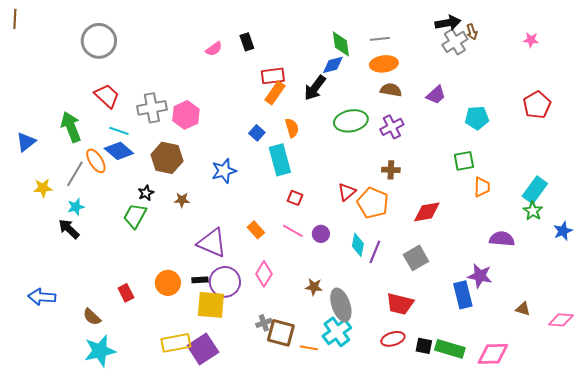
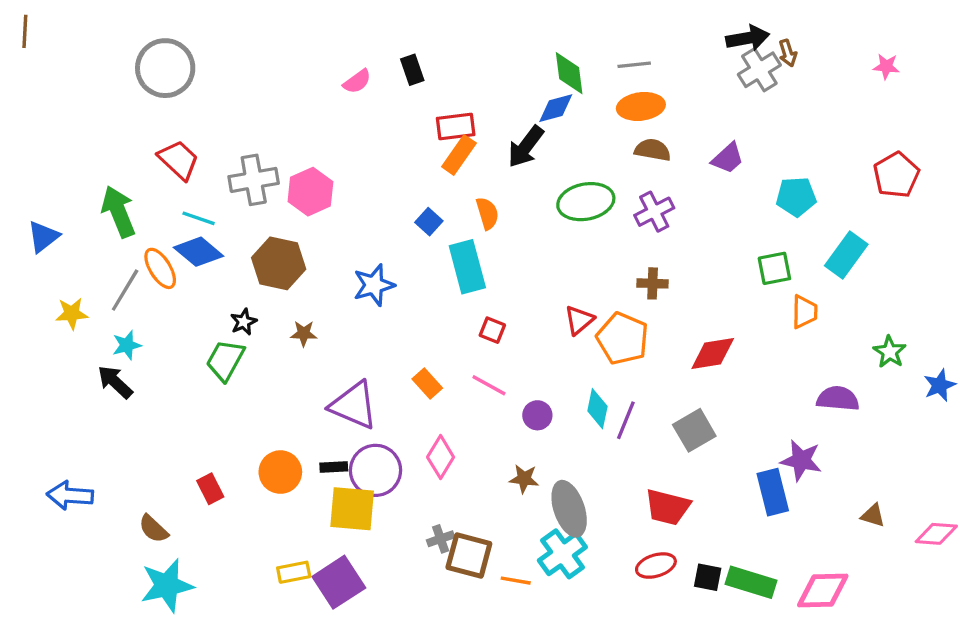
cyan rectangle: (535, 190) -> (846, 255), moved
purple circle: (321, 234) -> (537, 415), moved
yellow rectangle: (176, 343) -> (294, 572), size x0.7

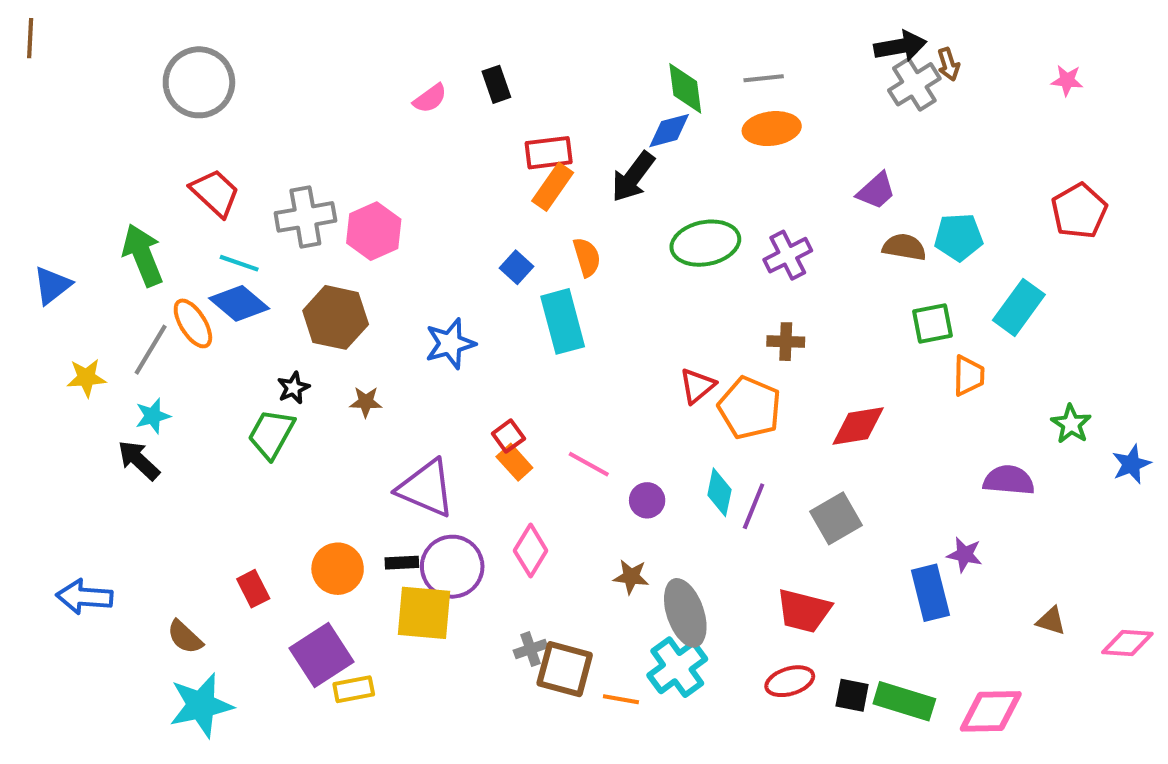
brown semicircle: (653, 150) -> (904, 247), moved
red square: (492, 330) -> (508, 436), moved, turned 32
purple star: (801, 460) -> (965, 555), size x0.7
purple square: (339, 582) -> (322, 655), moved

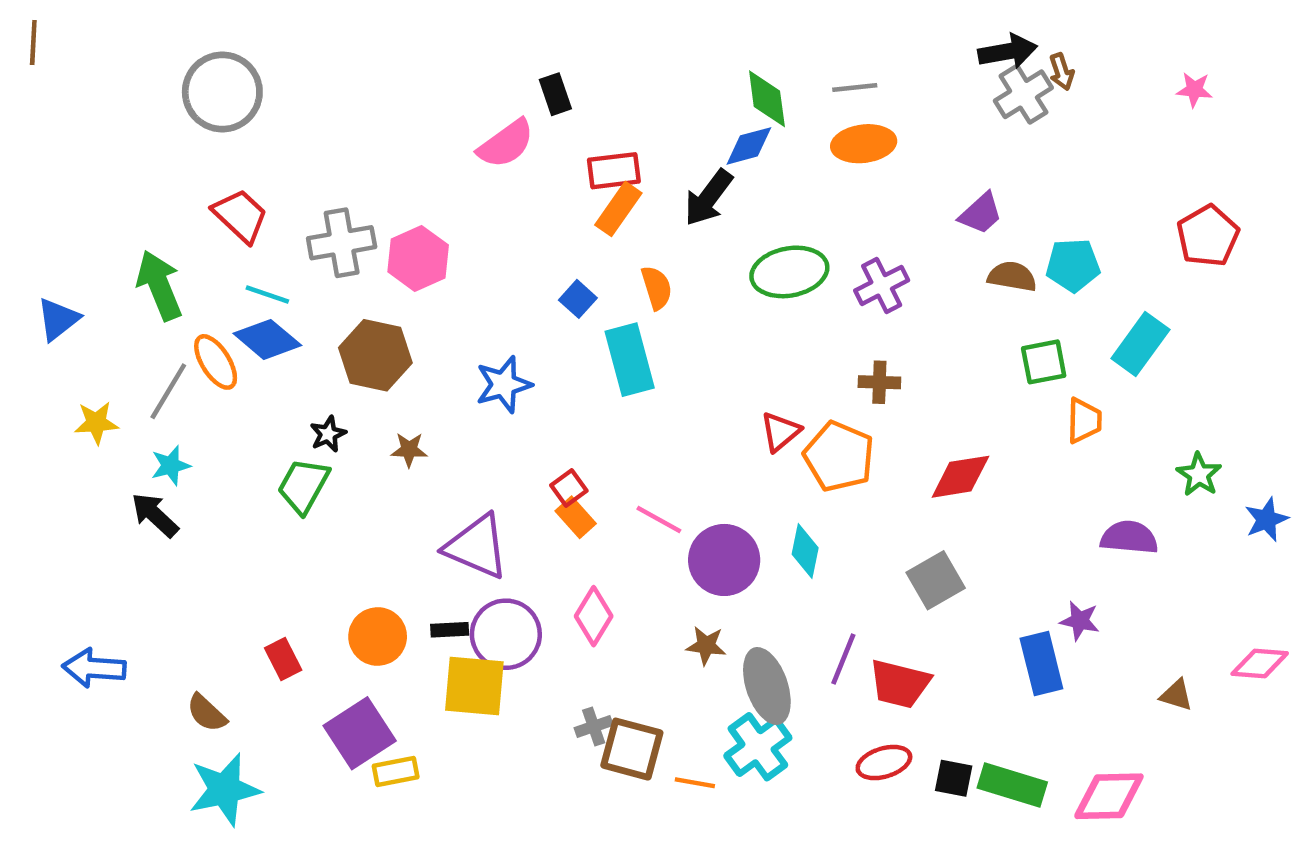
pink semicircle: (430, 98) -> (506, 144), moved, size x1.5
purple circle: (647, 500) -> (724, 560), size x1.8
purple line: (754, 506) -> (843, 659), moved
pink diamond: (1127, 643) -> (1260, 664), moved

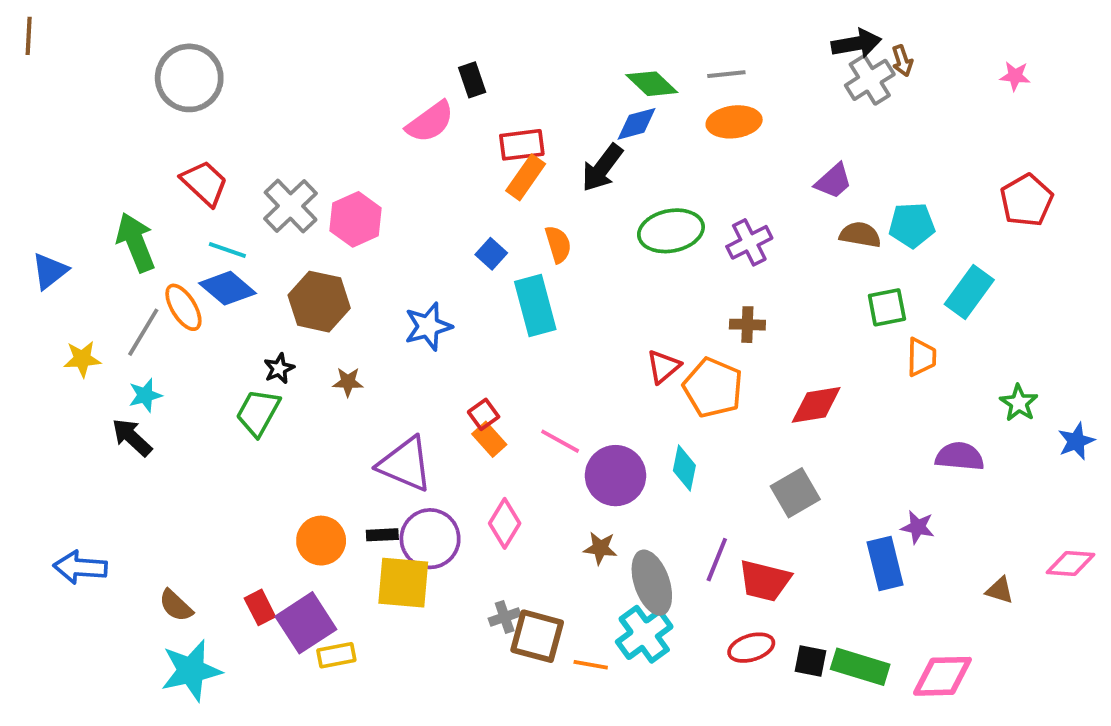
green diamond: (767, 99) -> (652, 84), turned -39
gray cross: (342, 243) -> (291, 206), turned -34
red rectangle: (283, 659) -> (260, 607), moved

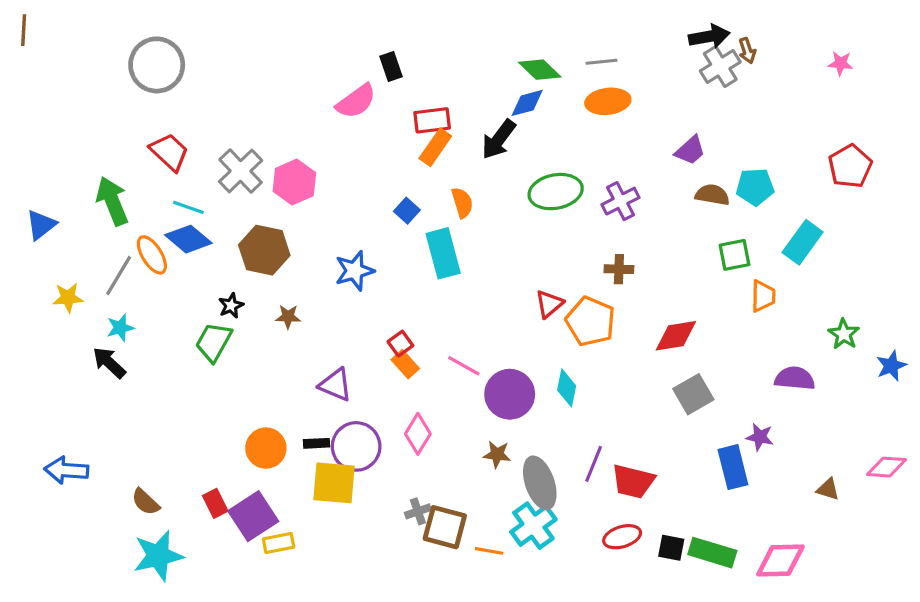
purple triangle: (405, 464) -> (336, 385), size x0.7
gray square: (795, 493) -> (693, 394), moved

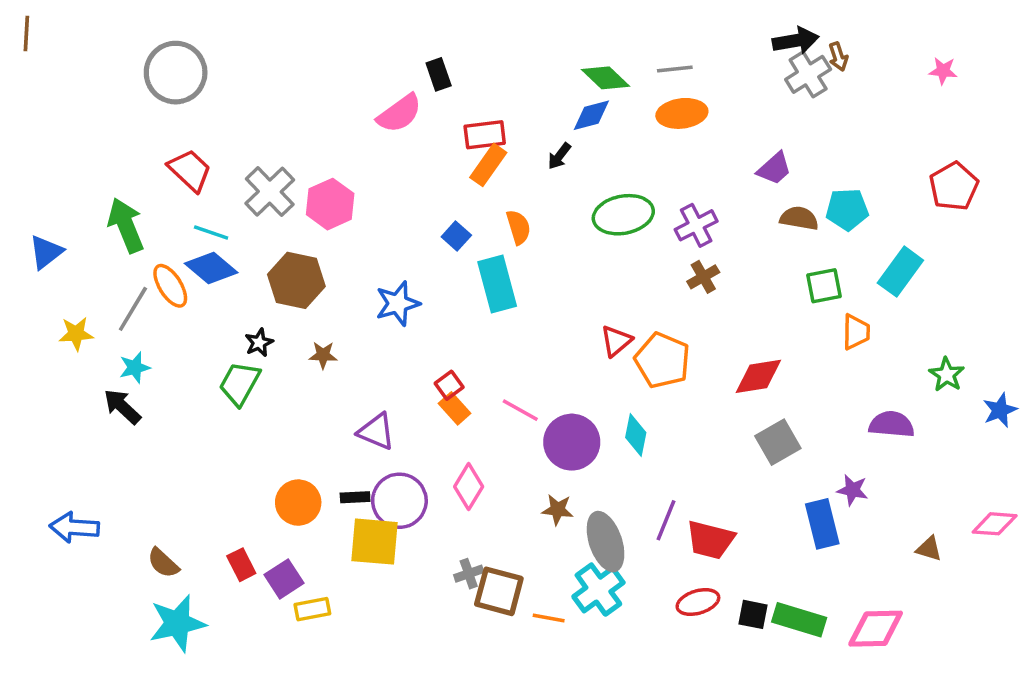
black arrow: (499, 139) -> (559, 156), size x0.6
brown cross: (619, 269) -> (703, 277), moved, turned -32
purple square: (253, 516) -> (284, 579), size x0.7

